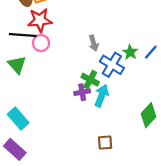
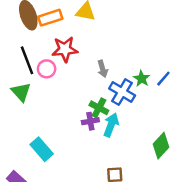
red star: (40, 20) -> (65, 49), moved
black line: (23, 35) -> (27, 60), turned 65
cyan rectangle: (18, 119) -> (42, 149), moved

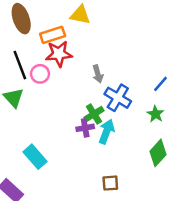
orange rectangle: (50, 18) -> (53, 35), moved
green star: (142, 79) -> (155, 114), moved
green cross: (99, 108) -> (94, 114), turned 30

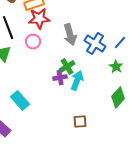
pink circle: (40, 74) -> (33, 42), moved
gray arrow: (98, 74) -> (70, 35), size x1.5
blue cross: (118, 98) -> (95, 44), moved

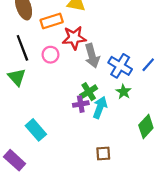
red star: (39, 19) -> (74, 38), moved
pink circle: (33, 42) -> (50, 55), moved
green star: (116, 67) -> (123, 92), moved

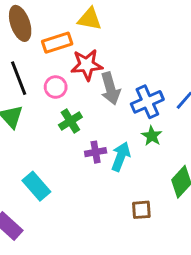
blue cross: (120, 66) -> (147, 102), turned 35
green cross: (89, 92) -> (70, 121), moved
brown square: (103, 153) -> (141, 210), moved

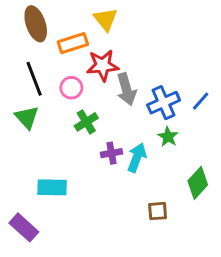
yellow triangle: (90, 19) -> (106, 19), turned 40
cyan rectangle: (36, 186) -> (52, 187), turned -48

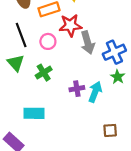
green cross: (86, 122) -> (44, 73), moved

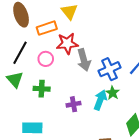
black line: (21, 35) -> (20, 53), turned 50
green cross: (44, 73) -> (42, 89), turned 35
cyan arrow: (95, 92) -> (100, 100), moved

